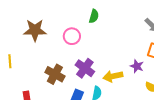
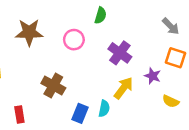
purple cross: (85, 68) -> (120, 53), moved
yellow arrow: (113, 76) -> (123, 88), turned 138

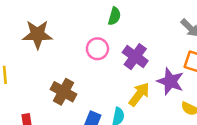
pink circle: (74, 40) -> (97, 49), moved
purple star: (153, 76) -> (170, 81), size x1.5

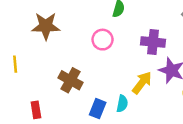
purple cross: (135, 57) -> (153, 42), moved, turned -30

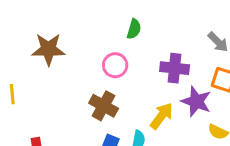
brown cross: (70, 80) -> (104, 106), moved

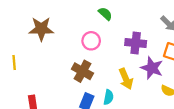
green semicircle: (134, 29) -> (105, 14), turned -64
yellow arrow: (161, 116) -> (126, 79), turned 120

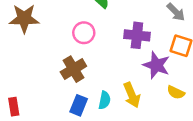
brown cross: (82, 71) -> (73, 69), turned 30
yellow arrow: (126, 79) -> (132, 95), moved

